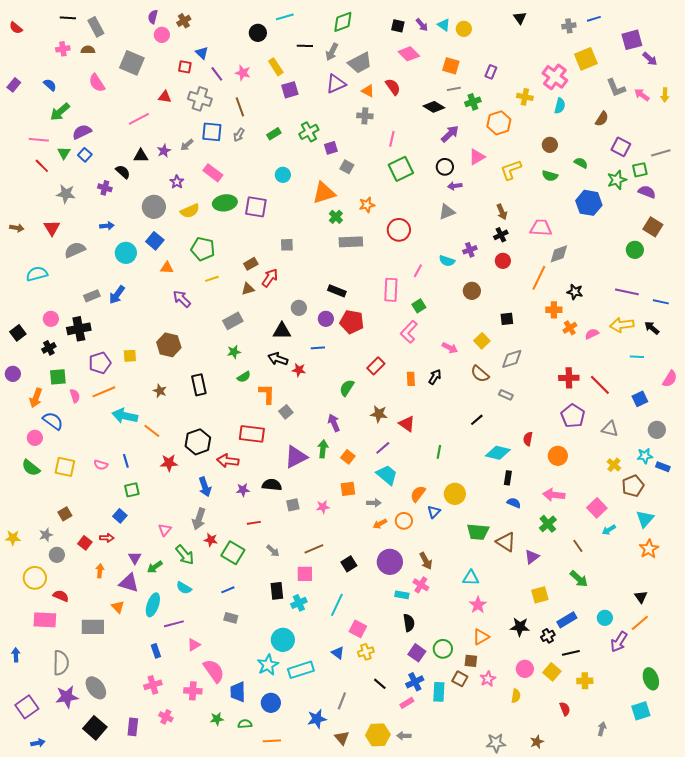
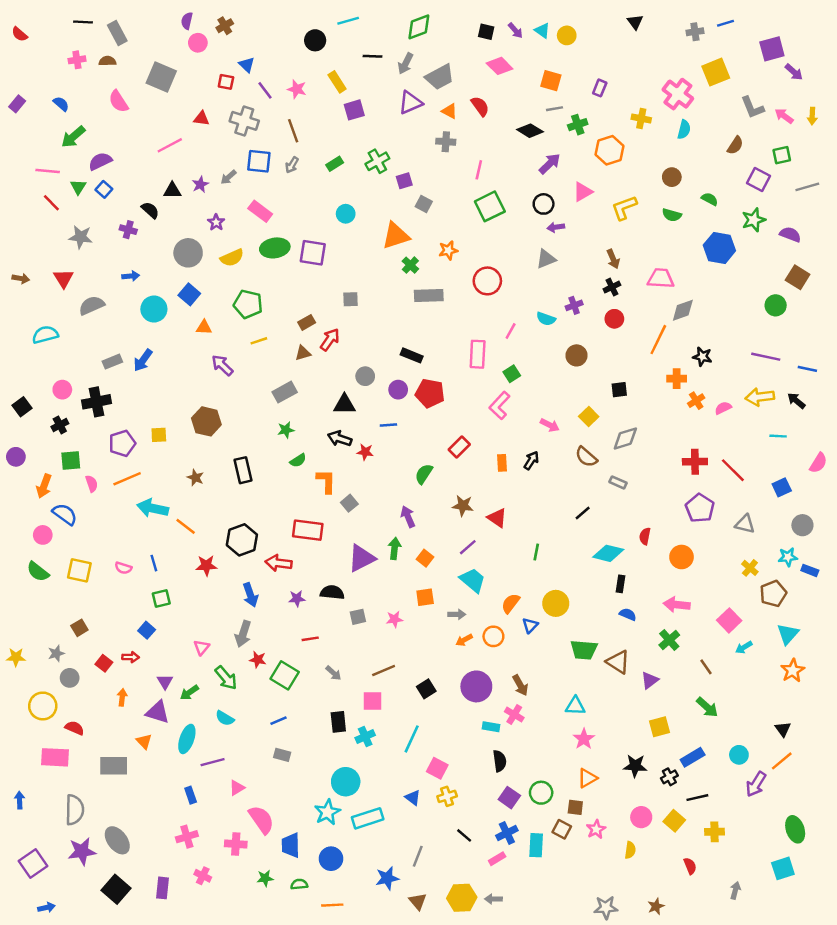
green square: (640, 170) -> (782, 155), moved

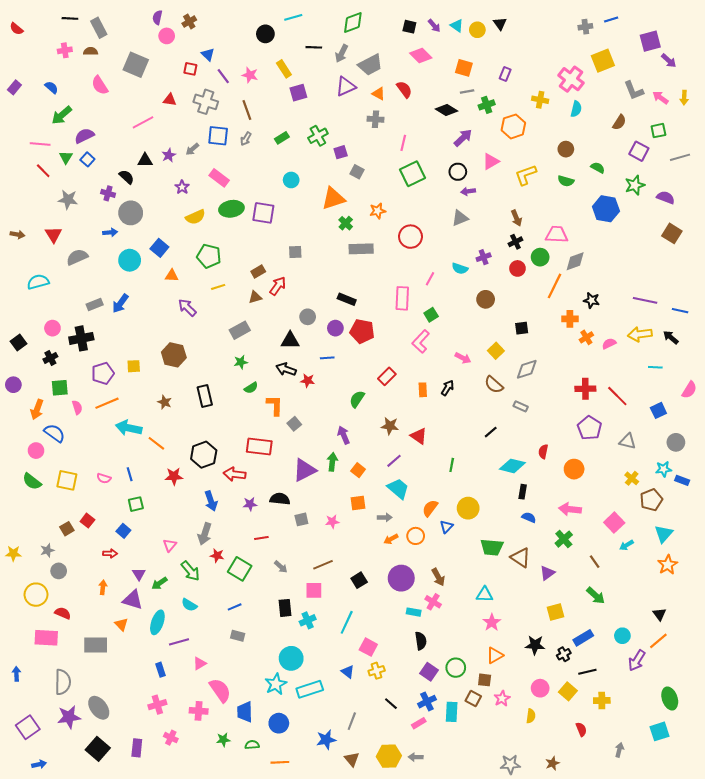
black triangle: (635, 22) -> (500, 24), moved
gray circle: (188, 253) -> (131, 213), moved
green circle: (776, 305) -> (540, 257), moved
red square: (104, 663) -> (87, 521), moved

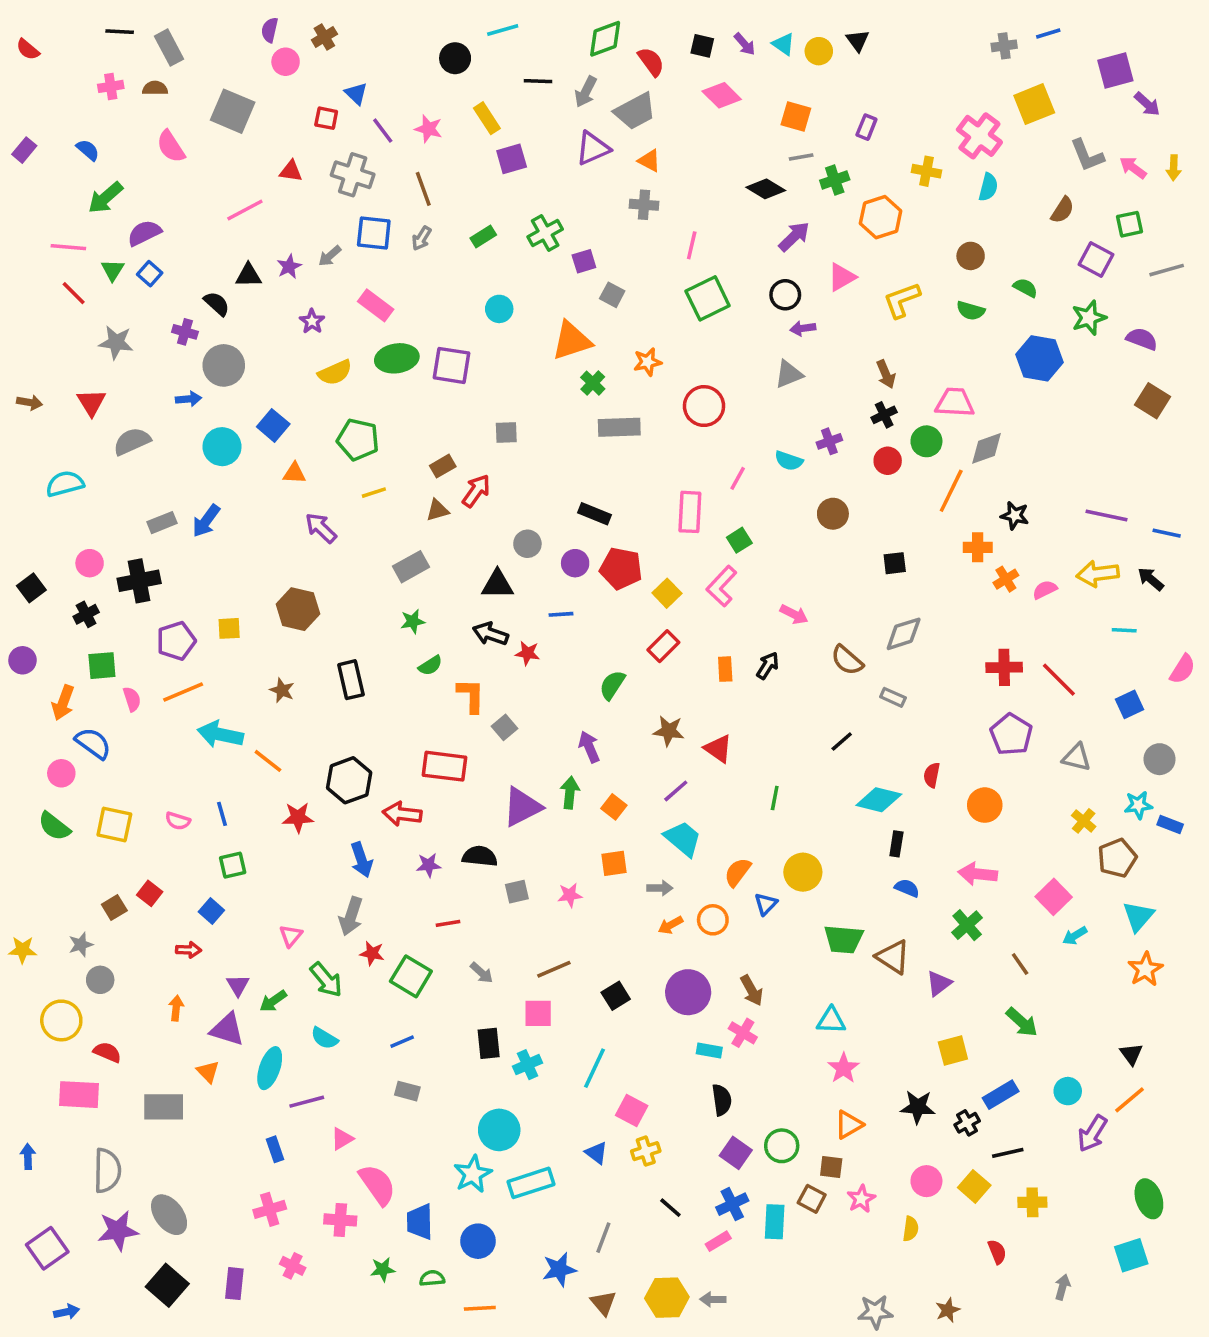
red semicircle: (404, 89) -> (651, 62), moved
yellow square: (496, 351) -> (667, 593), moved

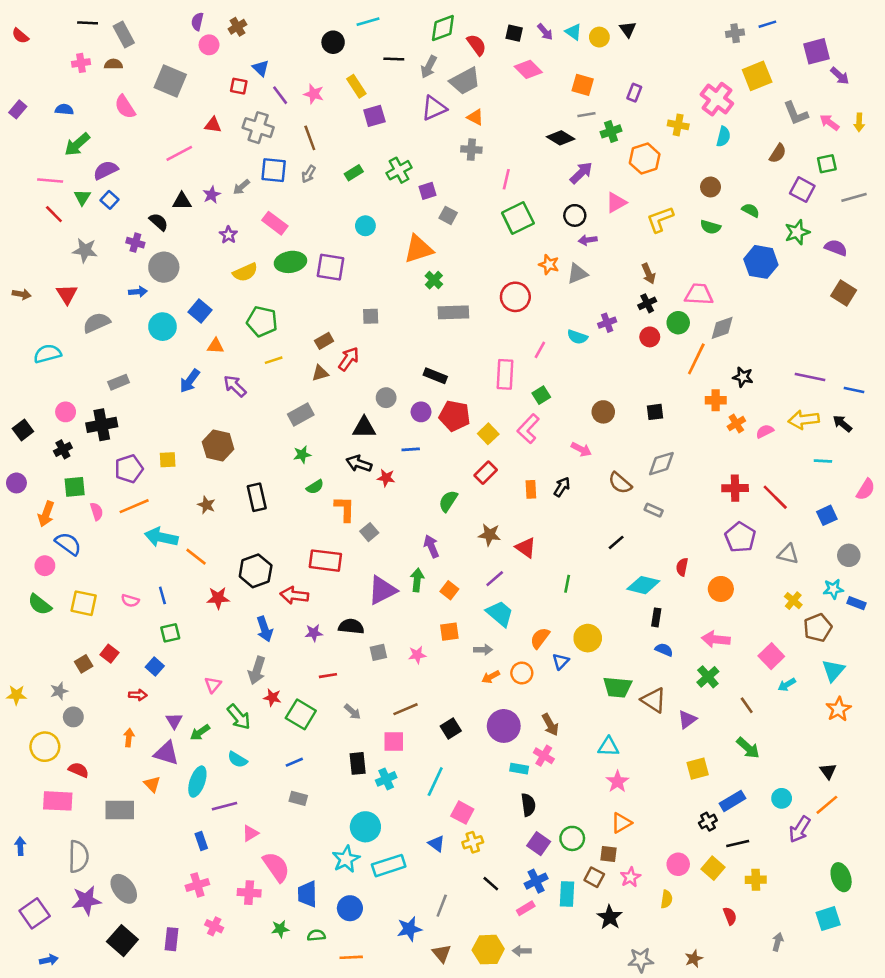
blue semicircle: (88, 150) -> (64, 109), turned -36
orange star: (648, 362) -> (549, 265), moved, turned 30
brown circle: (833, 514) -> (603, 412), moved
blue arrow: (206, 521) -> (190, 381), moved
black star: (918, 1107) -> (610, 917), moved, turned 30

